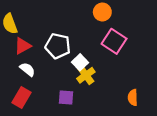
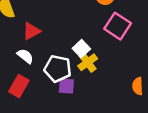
red triangle: (23, 46) -> (31, 31), moved
white pentagon: (58, 46) -> (58, 69), moved

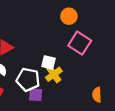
white square: (81, 49) -> (48, 62), turned -32

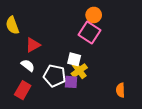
pink square: (80, 43) -> (90, 33), moved
purple square: (36, 95) -> (71, 82), moved

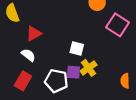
pink square: (90, 33) -> (118, 25), moved
yellow cross: (79, 71) -> (89, 68), moved
white pentagon: (55, 76) -> (56, 81), moved

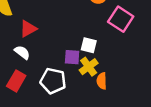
white square: (77, 49) -> (89, 45), moved
purple square: (73, 72) -> (72, 57), moved
orange semicircle: (125, 81) -> (102, 81), moved

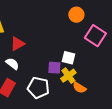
orange semicircle: (102, 81) -> (79, 88), turned -56

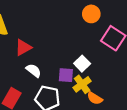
white square: (68, 58) -> (82, 64), turned 32
white semicircle: (12, 64) -> (34, 71), moved

